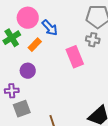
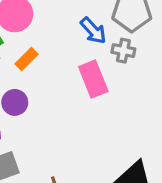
blue arrow: (50, 28) -> (93, 31), moved

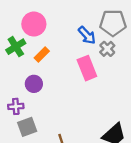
gray cross: (123, 51) -> (107, 49), turned 35

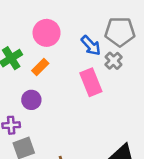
pink circle: (34, 24) -> (47, 33), moved

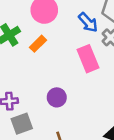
purple circle: (31, 100) -> (57, 97), moved

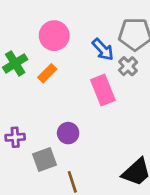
gray square: (22, 124) -> (44, 160), moved

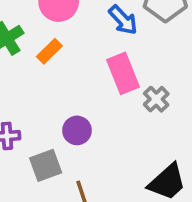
gray cross: (128, 66) -> (156, 99), moved

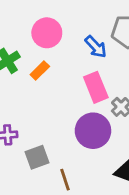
purple circle: (77, 130) -> (93, 131), moved, size x1.6

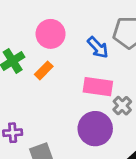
pink rectangle: (96, 87) -> (98, 87), turned -60

